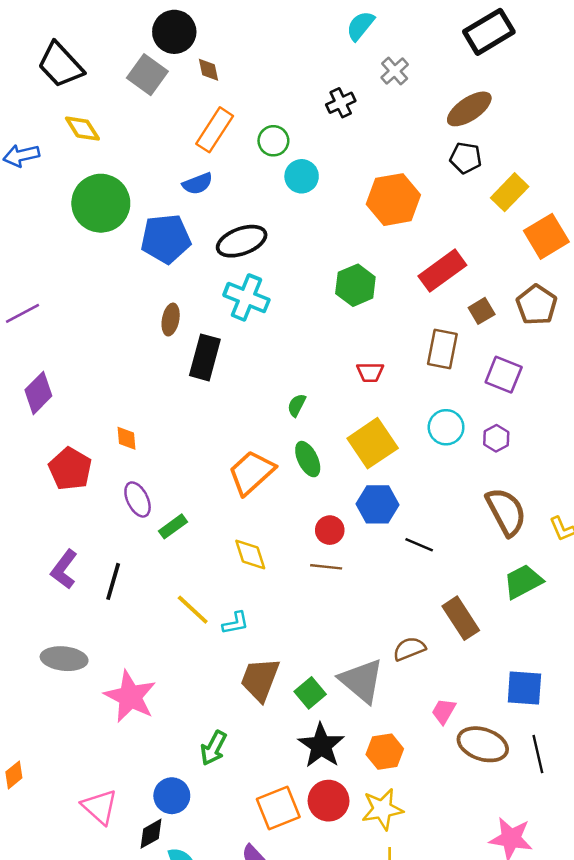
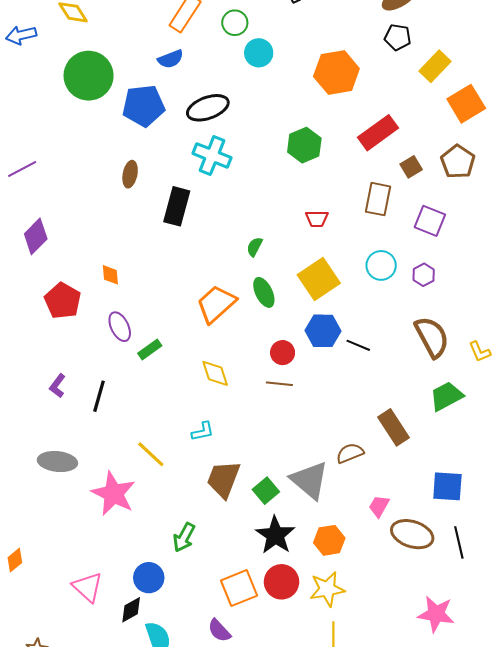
brown ellipse: (171, 320) -> (130, 174), moved
black line: (419, 545) -> (358, 345), moved
purple L-shape: (64, 569) -> (57, 386), size x0.7
yellow line: (193, 610) -> (151, 454), moved

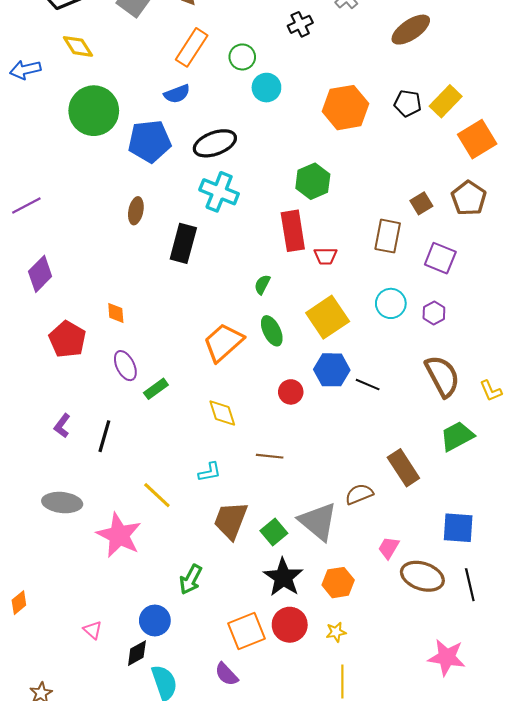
black pentagon: (398, 37) -> (408, 103), moved
red rectangle: (378, 133) -> (293, 231), moved, turned -63
brown line: (279, 384) -> (270, 456), moved
pink triangle: (88, 587) -> (93, 630), size x0.6
yellow star: (327, 589) -> (336, 632), size x0.6

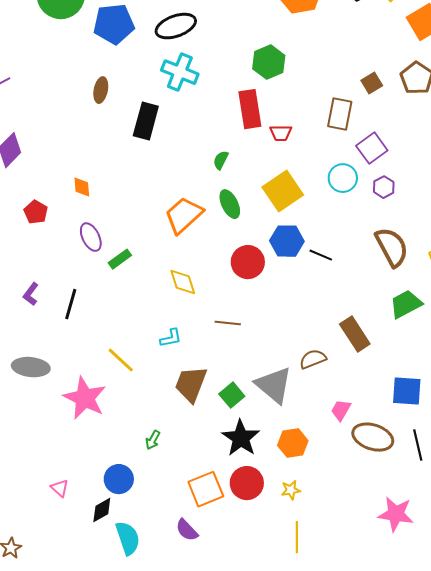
purple square: (440, 258) -> (372, 148), moved, turned 32
red pentagon: (67, 339) -> (36, 212), size x0.7
red circle: (291, 392) -> (248, 262), size x1.4
green arrow: (191, 579) -> (153, 440), size x0.7

